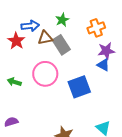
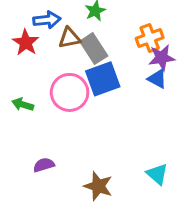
orange cross: (96, 28) -> (150, 38), moved
blue square: (79, 87) -> (103, 79), moved
purple semicircle: (11, 122) -> (44, 165), moved

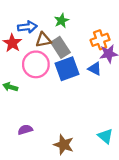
blue triangle: (157, 79) -> (95, 69), moved
pink circle: (70, 92) -> (36, 64), moved

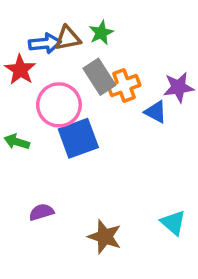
brown triangle: (43, 40) -> (68, 38), moved
orange cross: (100, 40) -> (124, 86), moved
blue square: (67, 69) -> (78, 138), moved

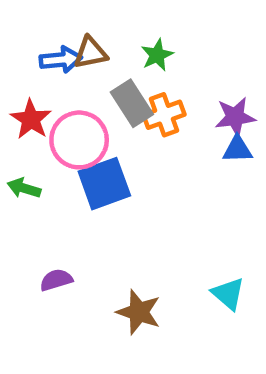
green star: (101, 33) -> (157, 55), moved
red star: (20, 70) -> (31, 119), moved
blue triangle: (156, 112) -> (237, 149), moved, turned -30

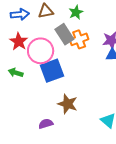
blue arrow: (61, 60) -> (20, 14), moved
purple semicircle: (56, 280) -> (46, 124), moved
brown star: (139, 312) -> (68, 104), moved

